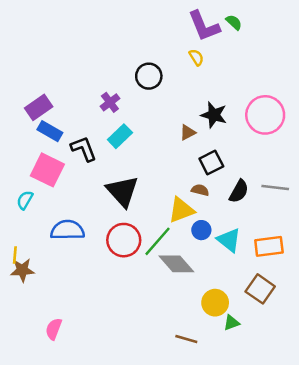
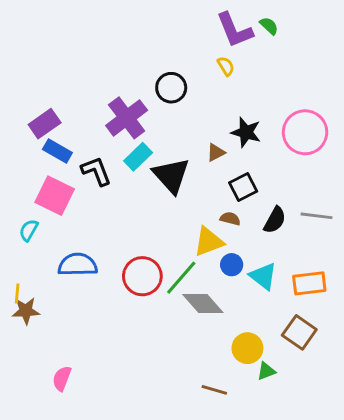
purple cross: (110, 102) -> (127, 118), size x1.8
black triangle: (122, 191) -> (171, 175), moved

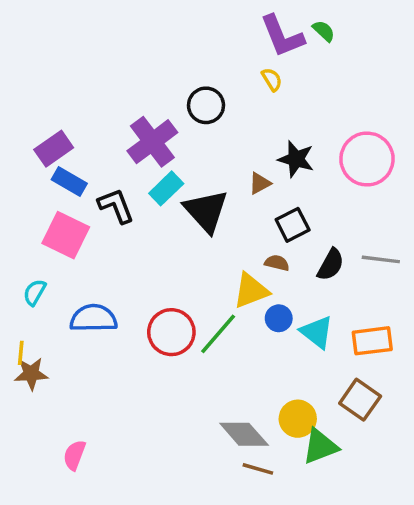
cyan semicircle: (29, 230) -> (35, 292), moved
gray diamond: (203, 304) -> (244, 434), moved
green triangle: (266, 371) -> (320, 446), size x1.6

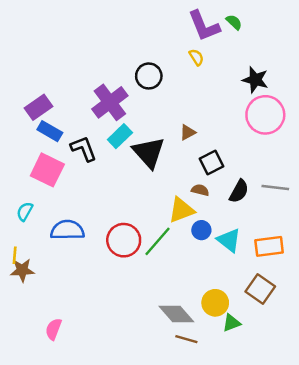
black star: (296, 159) -> (255, 80), moved
green triangle: (320, 446) -> (231, 323), size x0.7

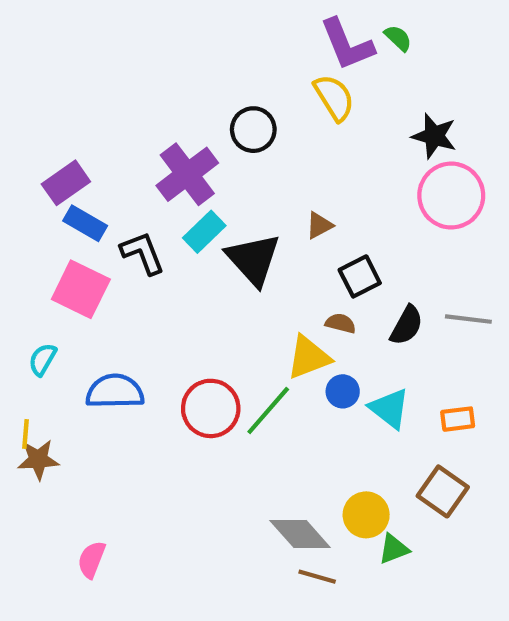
yellow semicircle: (196, 57) -> (334, 98), size x1.6
orange rectangle: (269, 246) -> (458, 419), size x0.7

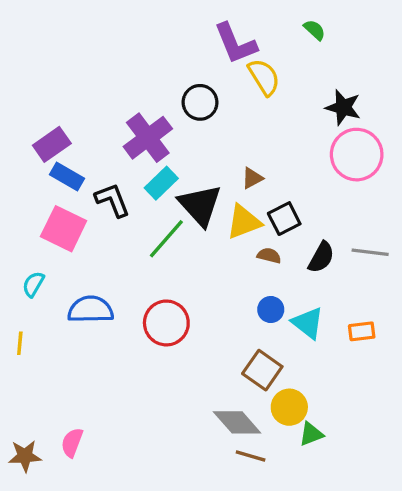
purple L-shape: (347, 44) -> (235, 43), moved
yellow triangle: (309, 357) -> (244, 222), moved
green line: (268, 411) -> (166, 239), moved
brown star: (38, 460) -> (25, 456), moved
brown square: (443, 491) -> (262, 370), moved

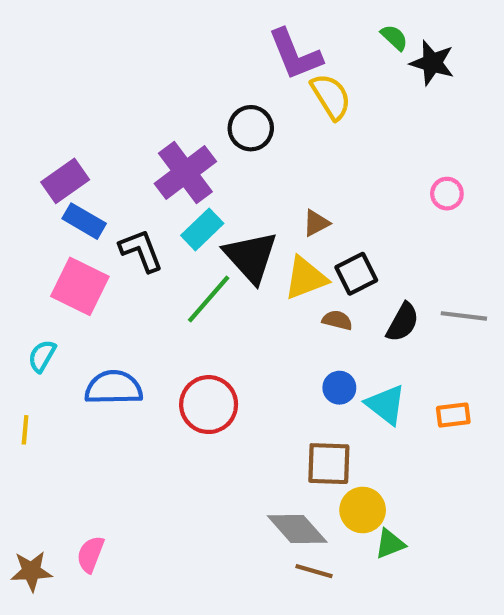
black star: (343, 107) -> (432, 63), moved
pink circle: (357, 155) -> (447, 194), size x0.5
brown square: (262, 370) -> (329, 464), turned -33

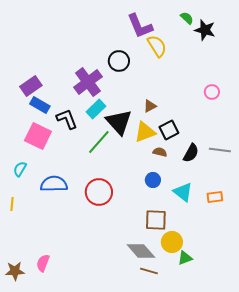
blue circle: (339, 388) -> (153, 180), moved

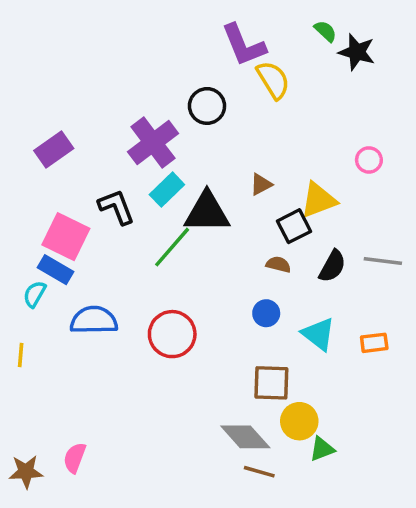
blue rectangle: (40, 105) -> (55, 270), moved
black triangle: (119, 122) -> (207, 212), turned -48
yellow triangle: (145, 132) -> (318, 200), moved

